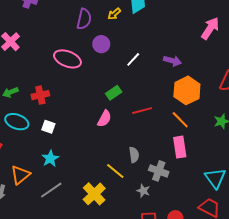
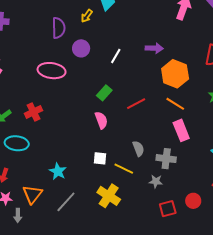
pink semicircle: (104, 119) -> (101, 120), turned -36
white square: (48, 127) -> (100, 158), moved

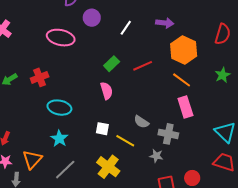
red line: (136, 104) -> (143, 66), moved
cyan ellipse: (17, 143) -> (59, 108), moved
gray semicircle: (138, 149) -> (141, 122), turned 140

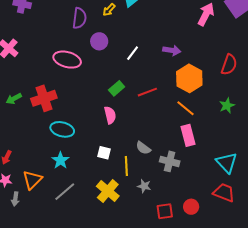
red cross: (40, 77) -> (44, 98), size x1.4
yellow line: (125, 141) -> (126, 166), turned 54
gray star: (156, 156) -> (144, 186), moved

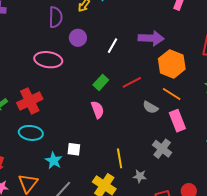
purple arrow: (172, 50) -> (151, 38), size x1.4
cyan ellipse: (62, 129) -> (31, 133), moved
gray semicircle: (143, 148) -> (150, 107), moved
white square: (104, 153) -> (74, 149), moved
gray cross: (170, 161) -> (162, 149), turned 30

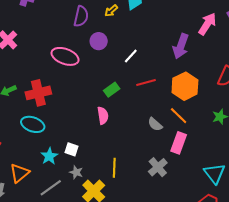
purple arrow: (151, 38) -> (181, 46), moved, turned 95
red line: (132, 82) -> (146, 83), moved
pink rectangle: (177, 121) -> (179, 143), turned 30
gray star: (140, 176) -> (76, 172), moved

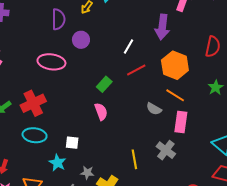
white line: (131, 56) -> (129, 46), moved
white square: (72, 149) -> (72, 143), moved
yellow line: (114, 168) -> (134, 159), moved

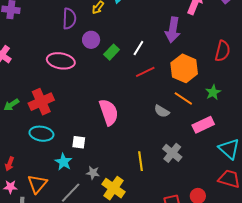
green rectangle: (104, 84) -> (112, 52), moved
green star: (216, 87) -> (213, 92), moved
pink semicircle: (101, 112) -> (109, 112), size x1.5
pink rectangle: (181, 122) -> (203, 125), moved, turned 55

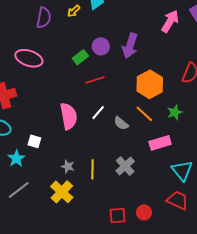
purple arrow: (173, 30) -> (130, 46), moved
purple circle: (91, 40) -> (101, 46), moved
white line: (138, 48) -> (98, 113), moved
red line: (145, 72) -> (95, 80), moved
gray star: (93, 173) -> (68, 166), moved

